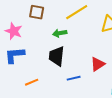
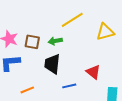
brown square: (37, 12) -> (32, 42), moved
red triangle: (98, 64) -> (93, 72), turned -49

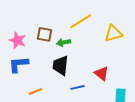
brown square: (32, 42) -> (44, 34), moved

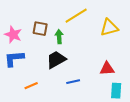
green arrow: (63, 42) -> (59, 37), turned 96
black trapezoid: (60, 65) -> (56, 60), turned 55
red triangle: (101, 73) -> (107, 69), moved, turned -42

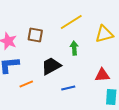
green arrow: (59, 37) -> (74, 48), moved
orange line: (31, 86) -> (26, 84), moved

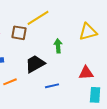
yellow line: (71, 22) -> (38, 18), moved

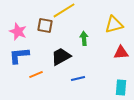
red triangle: (86, 73) -> (121, 52), moved

